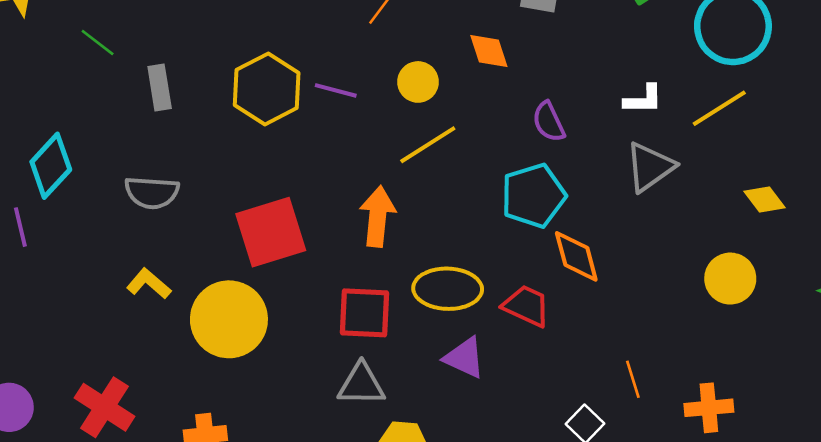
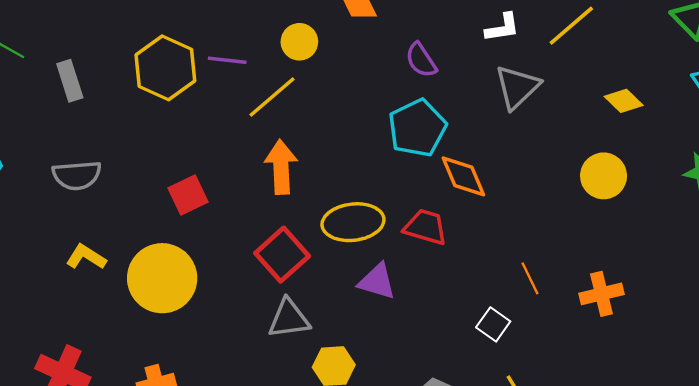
yellow line: (428, 145) -> (272, 97), moved
red square: (271, 232) -> (188, 195), size x0.6
red square: (365, 313) -> (282, 255), turned -36

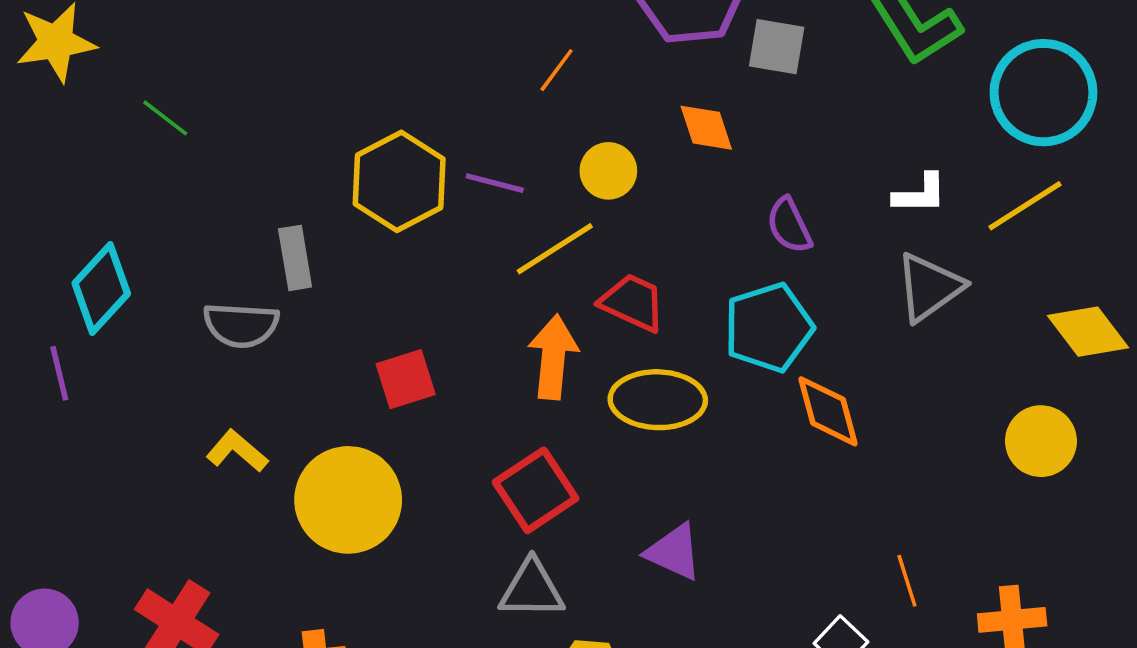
gray rectangle: (70, 81) -> (295, 258), moved
yellow diamond: (624, 101) -> (1088, 332), size x1.4
yellow ellipse: (353, 222) -> (658, 400), moved
red trapezoid: (425, 227) -> (633, 302), moved

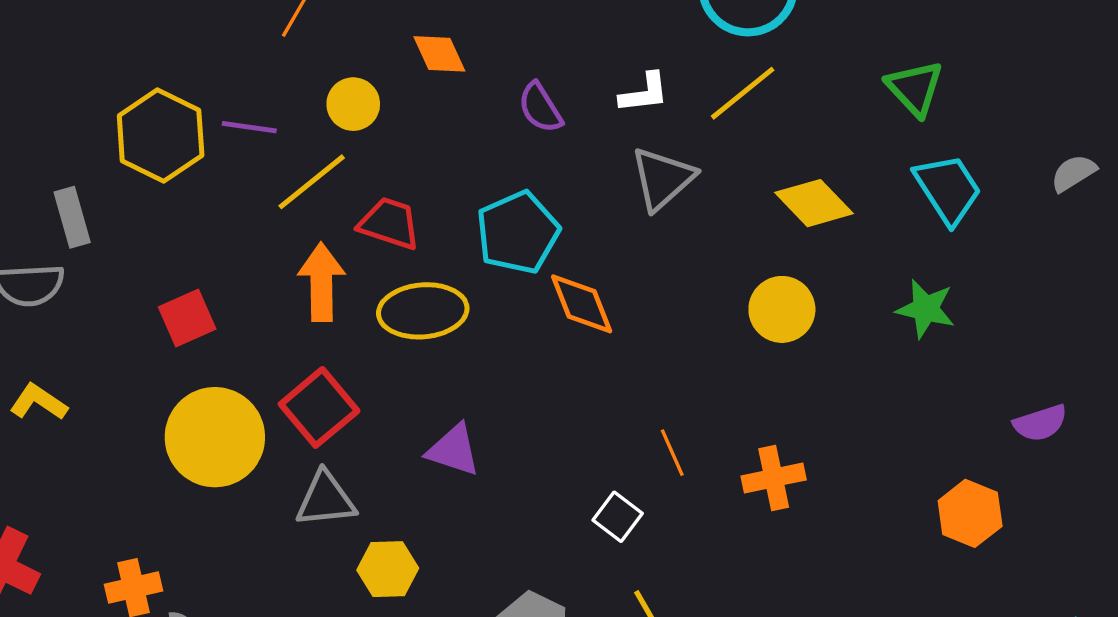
purple semicircle: (789, 225) -> (540, 108), moved
yellow circle: (348, 500) -> (215, 437), moved

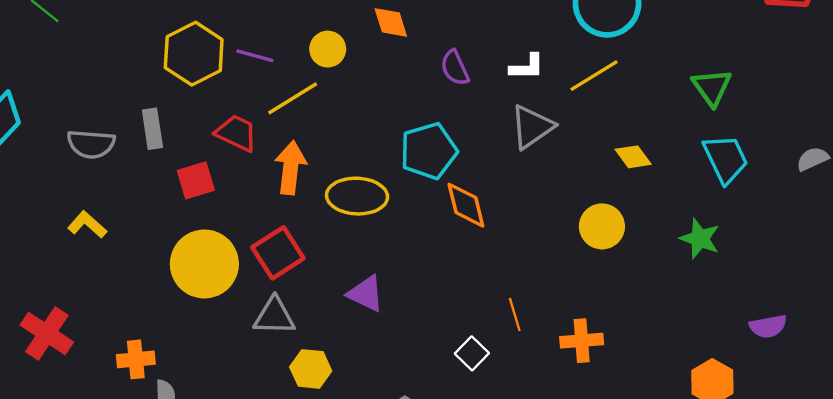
yellow diamond: (814, 203) -> (633, 157), size x0.7
gray rectangle: (72, 217) -> (152, 129), moved
red trapezoid: (389, 223) -> (236, 133), moved

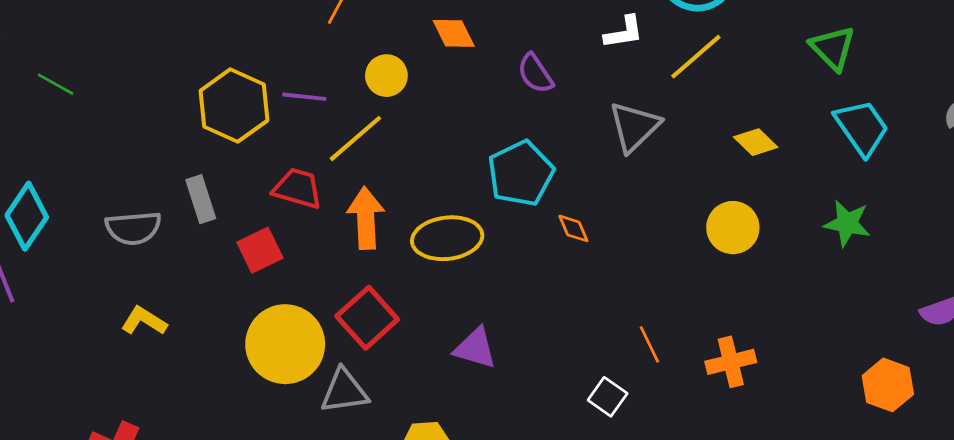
white L-shape: (527, 67) -> (624, 32), moved
orange diamond: (466, 205) -> (573, 228), size x0.6
gray triangle: (274, 316) -> (344, 391), moved

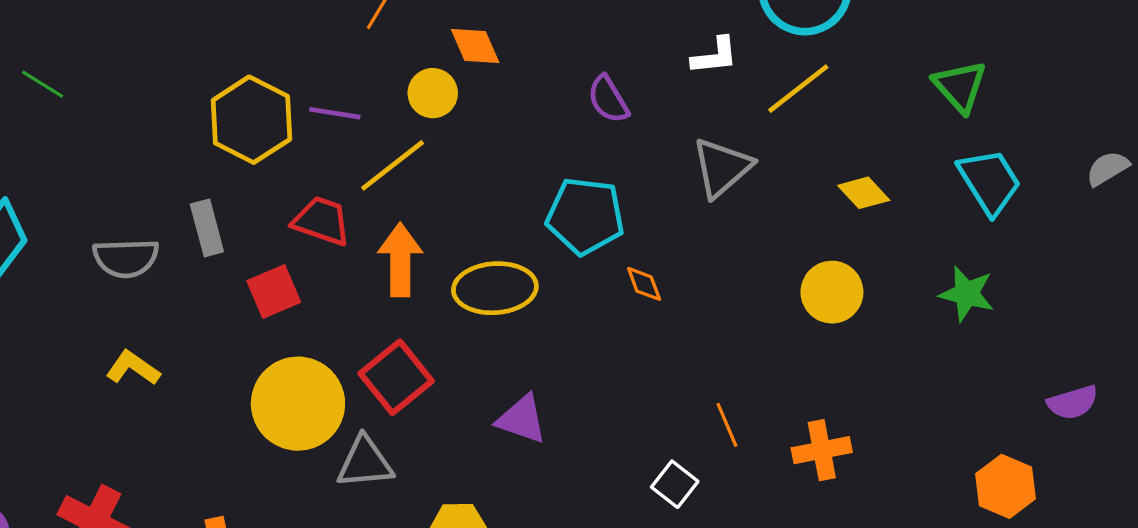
orange diamond: (454, 33) -> (475, 46), moved
cyan pentagon: (521, 173) -> (585, 216), turned 30

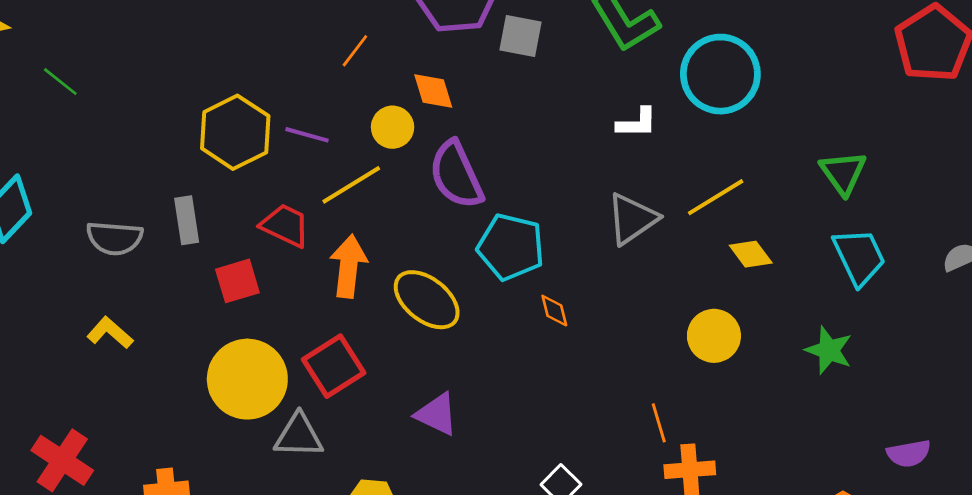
yellow line: (798, 89) -> (716, 197), moved
purple semicircle: (608, 99) -> (456, 175), moved, size x1.6
yellow ellipse: (495, 288) -> (427, 300), turned 36
orange line: (727, 425) -> (659, 423), moved

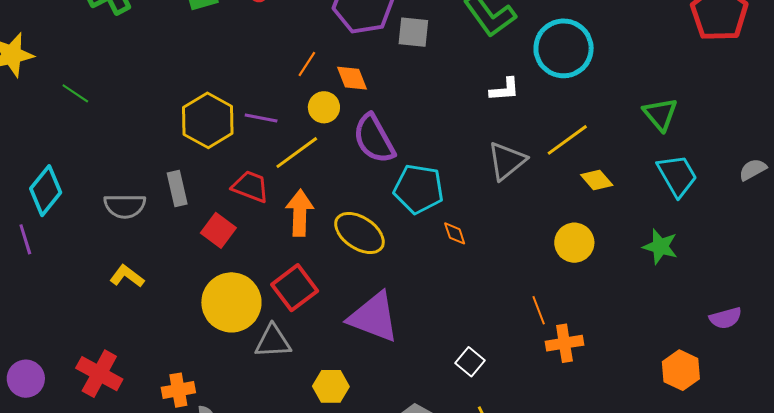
orange line: (355, 51) -> (307, 64), moved
red square: (237, 281) -> (218, 230), turned -32
purple triangle: (437, 414) -> (374, 317), size x1.6

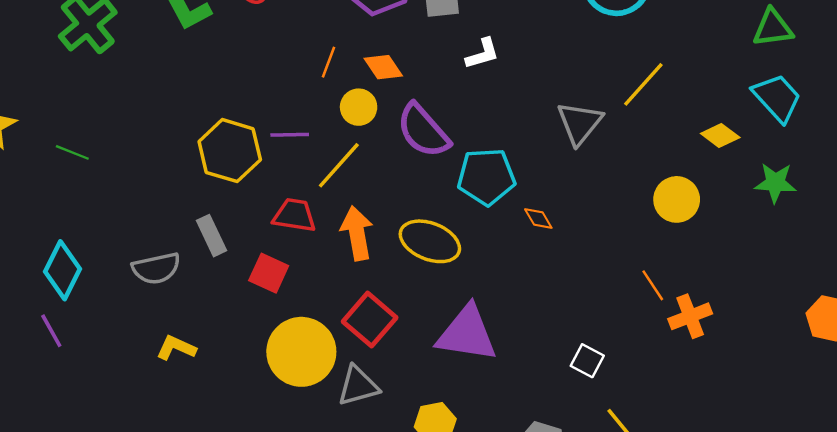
white L-shape: (505, 90) -> (483, 54), moved
green triangle: (660, 114) -> (773, 28), moved, turned -45
yellow diamond: (597, 180) -> (720, 135), moved

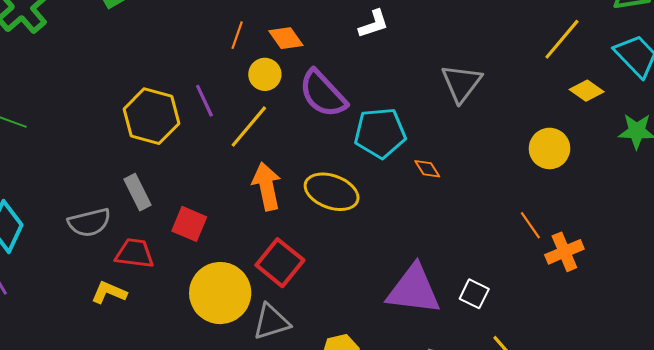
yellow line: (643, 84) -> (562, 39), moved
purple line: (290, 135) -> (204, 101), turned 68
red trapezoid: (294, 215) -> (135, 253), moved
purple triangle: (467, 334) -> (414, 290), moved

